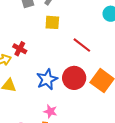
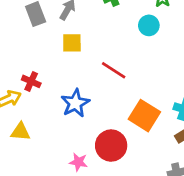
red circle: (74, 78) -> (111, 146), moved
blue star: (47, 79) -> (75, 103), moved

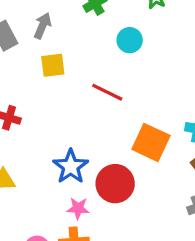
cyan circle: (149, 25) -> (130, 40), moved
blue star: (75, 103) -> (71, 167), moved

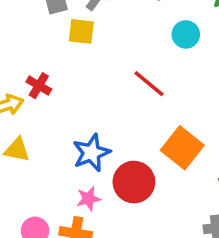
yellow square: (53, 65) -> (81, 31), moved
pink star: (78, 208) -> (89, 199), turned -30

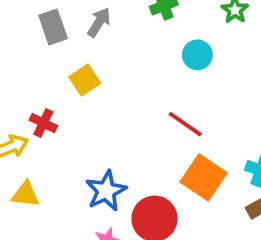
yellow square: (81, 31) -> (85, 80), moved, turned -36
red line: (149, 84) -> (185, 124), moved

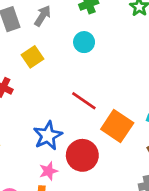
cyan circle: (197, 55) -> (84, 42), moved
red line: (185, 124) -> (84, 101), moved

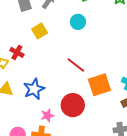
orange square: (117, 126) -> (99, 85), turned 35
blue star: (48, 136) -> (34, 89), moved

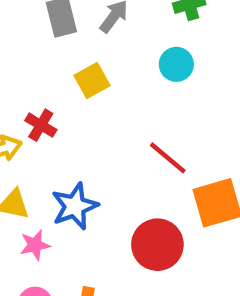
pink star: (47, 115) -> (35, 245), moved

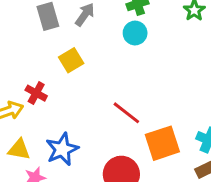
cyan circle: (176, 64) -> (135, 33), moved

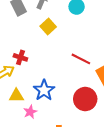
yellow square: (71, 60) -> (48, 26), moved

